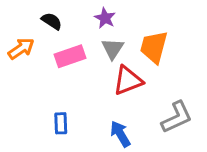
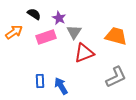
purple star: (105, 18) -> (59, 18), moved
orange trapezoid: (154, 47) -> (116, 36), moved, turned 90
blue arrow: (120, 134) -> (61, 86), moved

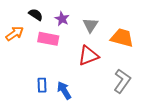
gray triangle: (74, 32) -> (90, 25), moved
pink rectangle: (46, 37) -> (48, 39), turned 30
gray L-shape: (116, 77) -> (122, 81), turned -30

